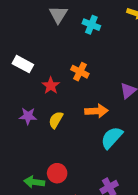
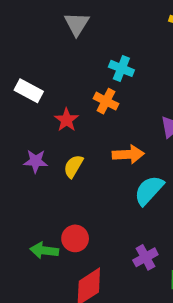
cyan cross: (91, 25) -> (121, 68), moved

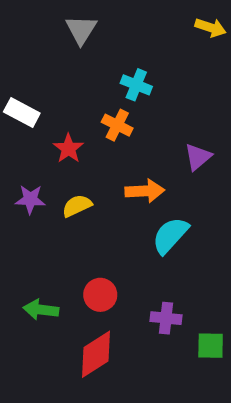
yellow semicircle: (73, 166) -> (77, 206), turned 35
red circle: (75, 238) -> (100, 295), moved
purple cross: (145, 257) -> (166, 318), turned 35

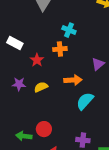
orange cross: (117, 125) -> (60, 49), turned -32
red circle: (100, 295) -> (44, 129), moved

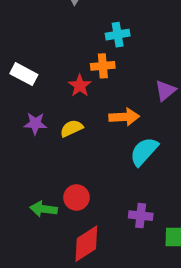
cyan cross: (69, 30) -> (118, 35), turned -32
white rectangle: (15, 43) -> (24, 74), moved
red star: (37, 60) -> (80, 86), moved

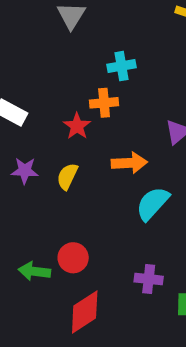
yellow semicircle: (72, 128) -> (67, 176), turned -40

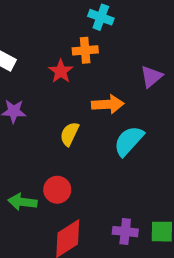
cyan cross: (122, 66) -> (101, 17), turned 30
yellow semicircle: (67, 176) -> (69, 134), moved
purple cross: (149, 279) -> (125, 232), moved

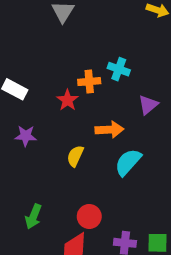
cyan cross: (101, 17) -> (119, 69), moved
red circle: (57, 190) -> (89, 216), moved
green arrow: (22, 202) -> (33, 216), turned -75

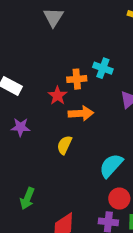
orange arrow: (109, 130) -> (81, 113), moved
cyan semicircle: (128, 162) -> (111, 166), moved
red circle: (89, 216) -> (119, 199), moved

